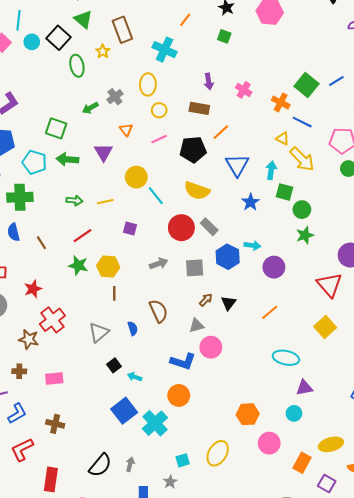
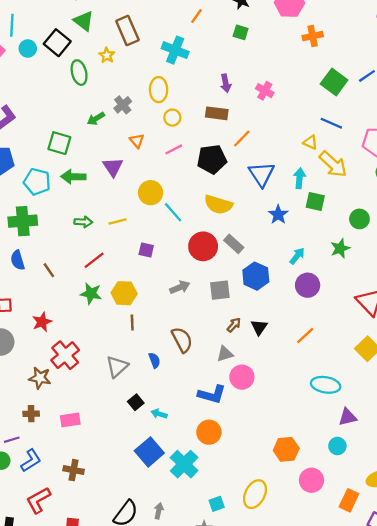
orange cross: (281, 102) -> (313, 36), moved, turned -36
green circle: (302, 210) -> (359, 219), moved
cyan arrow: (252, 245) -> (297, 256), moved, turned -56

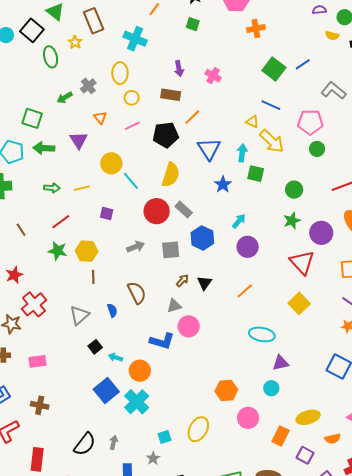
yellow semicircle: (218, 205) -> (171, 175), turned -90
green star: (340, 248) -> (292, 221), moved
orange circle: (209, 432) -> (140, 371), moved

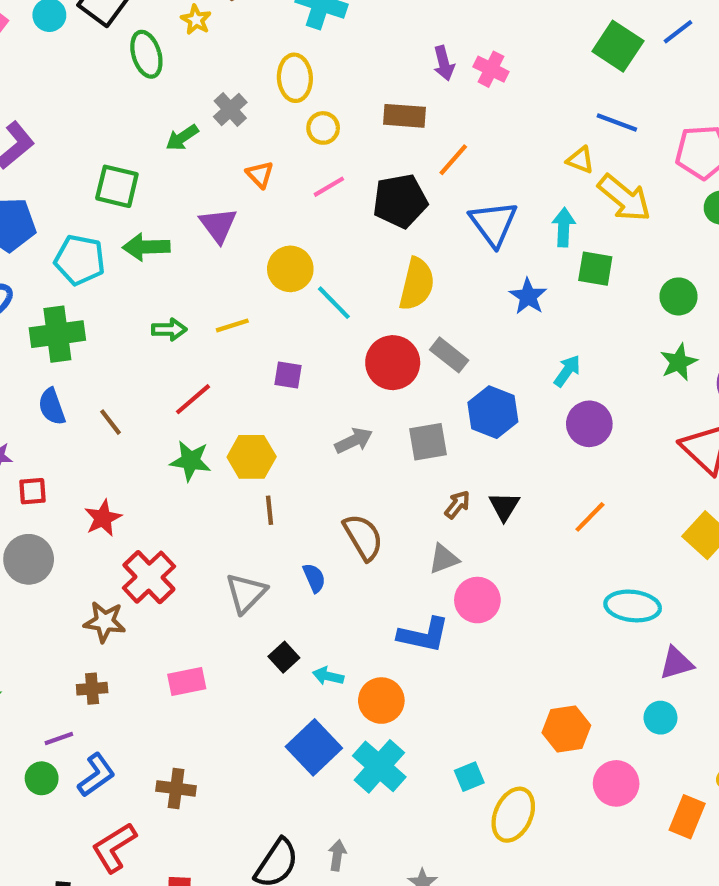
purple arrow: (179, 69) -> (444, 63), moved
pink rectangle: (37, 361) -> (187, 681), moved
cyan square: (165, 437) -> (469, 777), moved

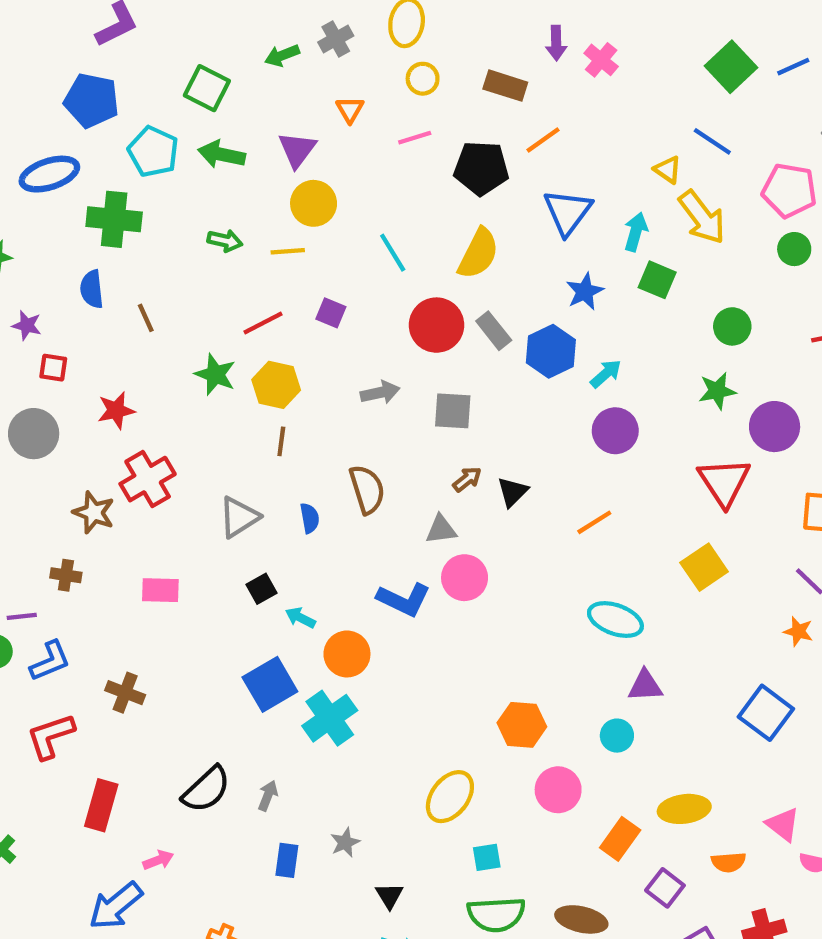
yellow circle: (290, 269) -> (314, 203), moved
red line: (193, 399) -> (263, 323), moved
blue hexagon: (493, 412) -> (551, 351), moved
cyan square: (469, 777) -> (487, 857), moved

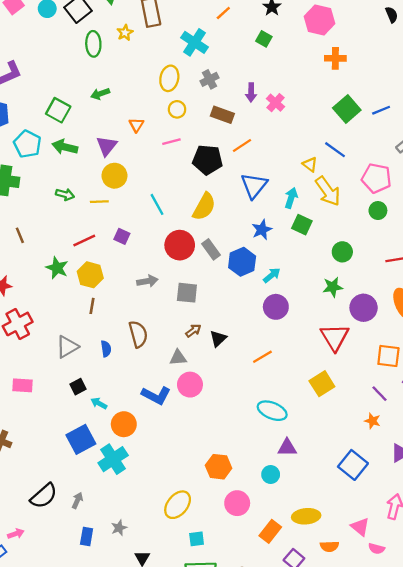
gray cross: (336, 39) -> (209, 79), moved

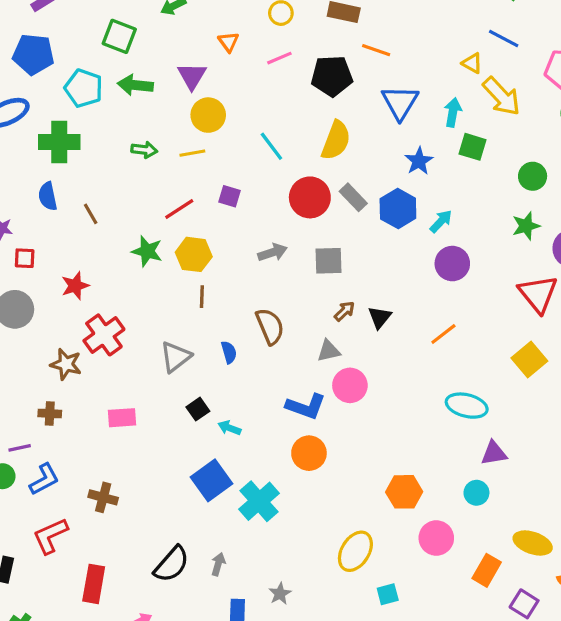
orange line: (242, 145) -> (376, 50), turned 60
orange circle: (124, 424) -> (309, 453), moved
yellow ellipse: (306, 516) -> (533, 543), turned 32

